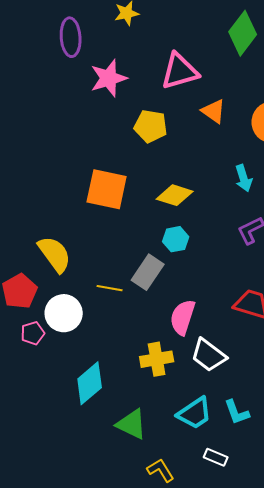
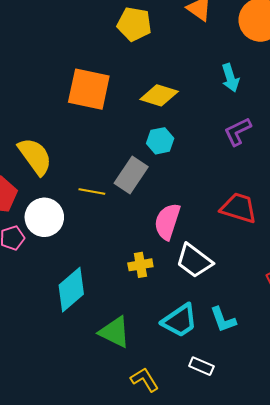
yellow cross: (157, 359) -> (140, 265), size x0.7

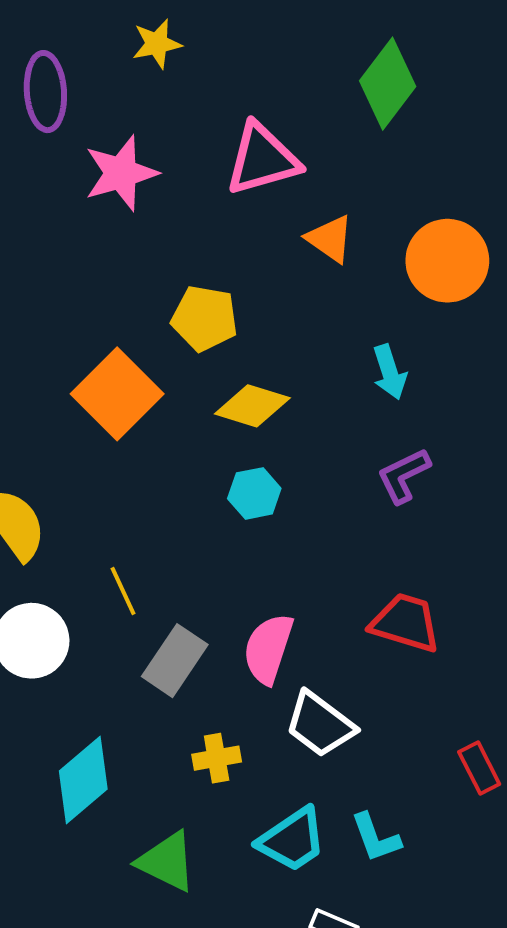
yellow pentagon: (134, 24) -> (205, 318), moved
orange square: (89, 89) -> (117, 394), turned 33
gray rectangle: (131, 175) -> (175, 661), moved
yellow line: (92, 191) -> (123, 591), turned 55
yellow cross: (140, 265) -> (217, 758), moved

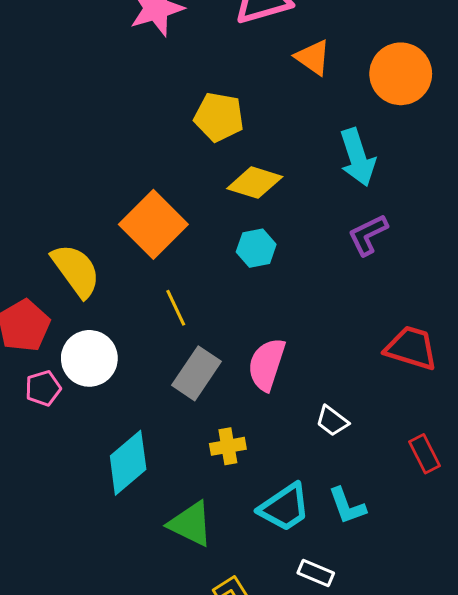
cyan arrow: (390, 372) -> (358, 157), size x1.4
orange square: (117, 394) -> (153, 224), moved
yellow line: (123, 591) -> (176, 308), moved
red trapezoid: (406, 623) -> (411, 348), moved
white trapezoid: (320, 724) -> (332, 421), moved, size x0.6

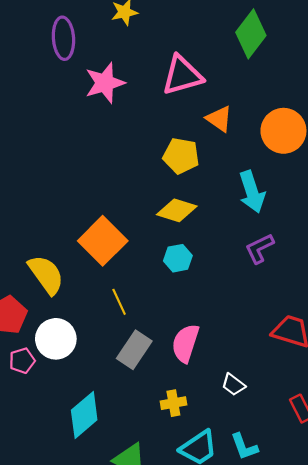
yellow pentagon: (219, 117) -> (181, 156), moved
yellow cross: (228, 446) -> (173, 403), moved

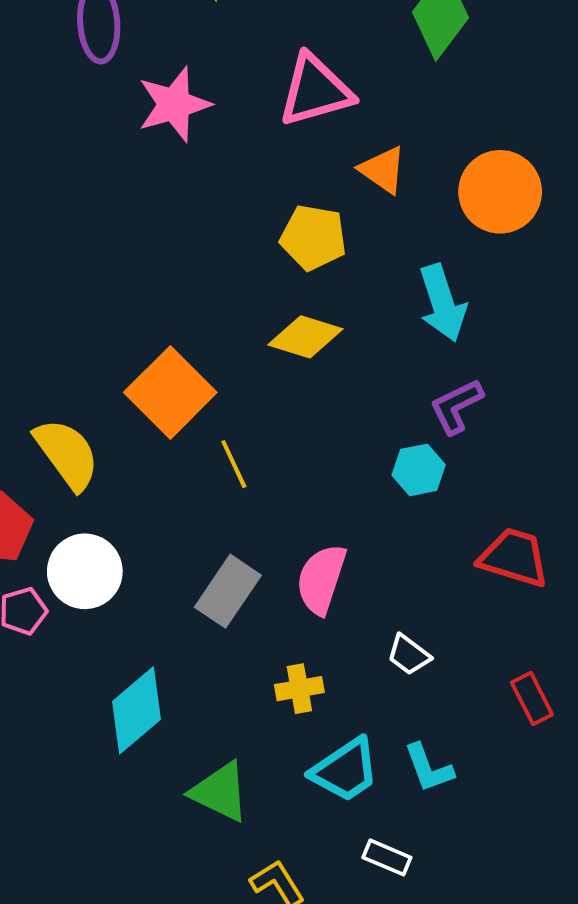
cyan hexagon: (178, 258) -> (419, 470), moved
yellow line: (119, 302) -> (234, 464), moved

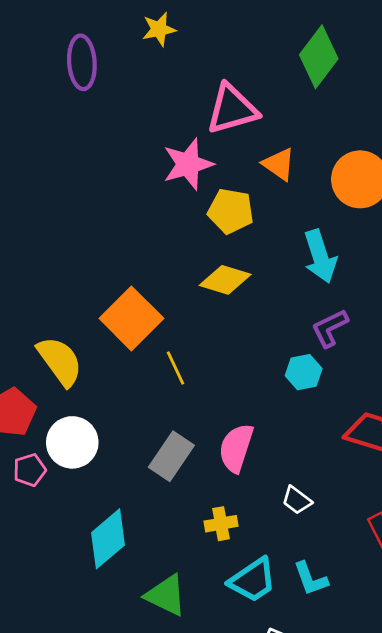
pink star: (174, 104) -> (188, 164), moved

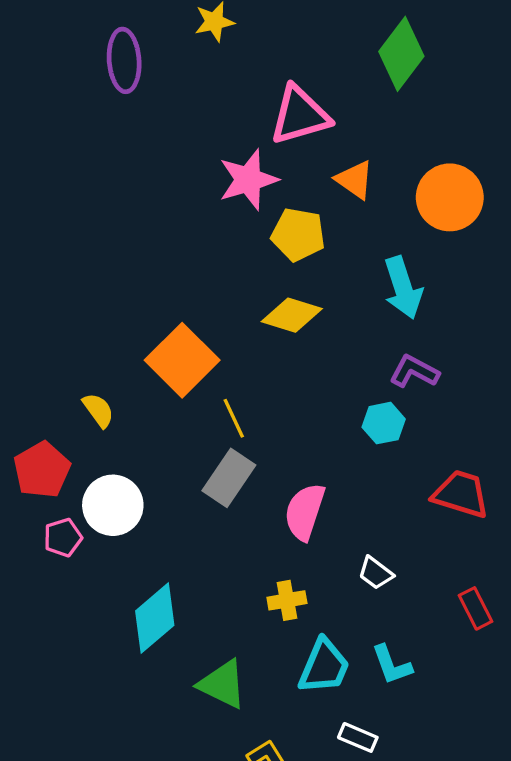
purple L-shape: (330, 328) -> (414, 371), turned 54
yellow semicircle: (60, 361) -> (98, 410), size x0.6
gray rectangle: (171, 456) -> (229, 478), moved
cyan trapezoid: (253, 580) -> (324, 666), turned -33

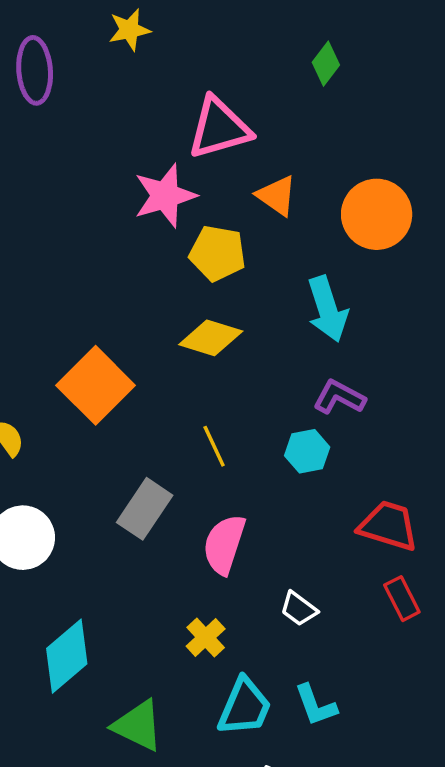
green diamond: (401, 54) -> (326, 64), size x0.6
yellow line: (234, 418) -> (214, 446), moved
yellow cross: (287, 600) -> (206, 638), turned -33
red rectangle: (476, 608) -> (402, 599), moved

